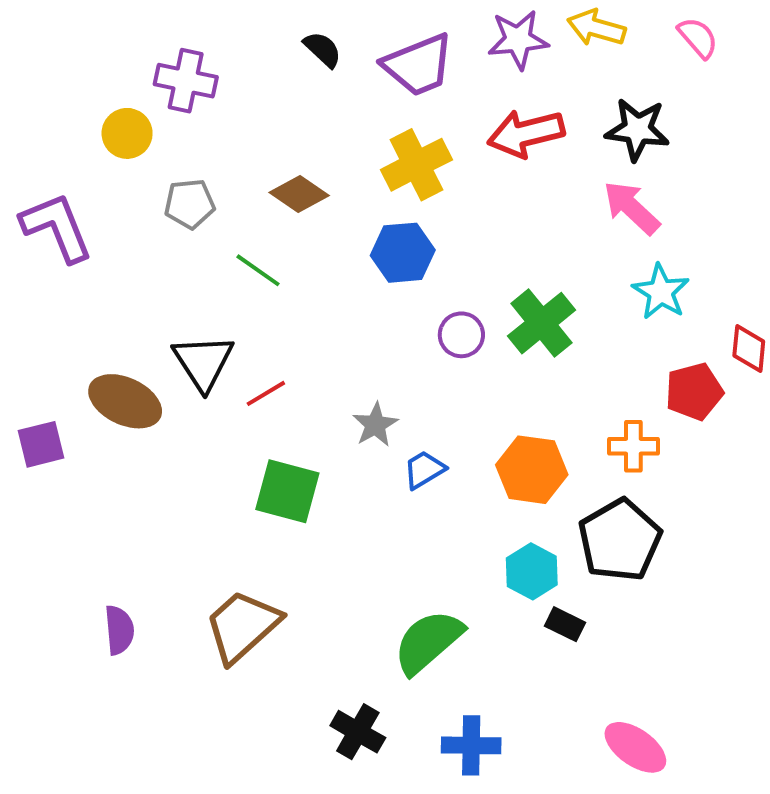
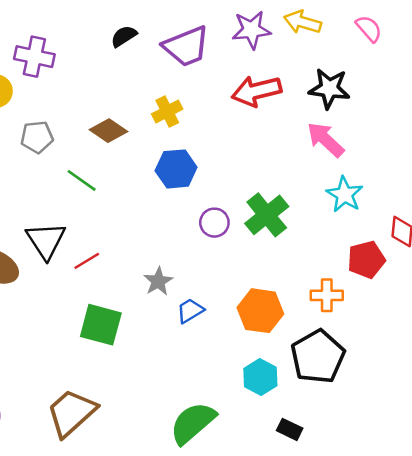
black semicircle: (323, 49) -> (124, 36), turned -76
yellow cross: (416, 165) -> (167, 112), moved, size x0.7
black rectangle: (565, 624) -> (290, 429), moved

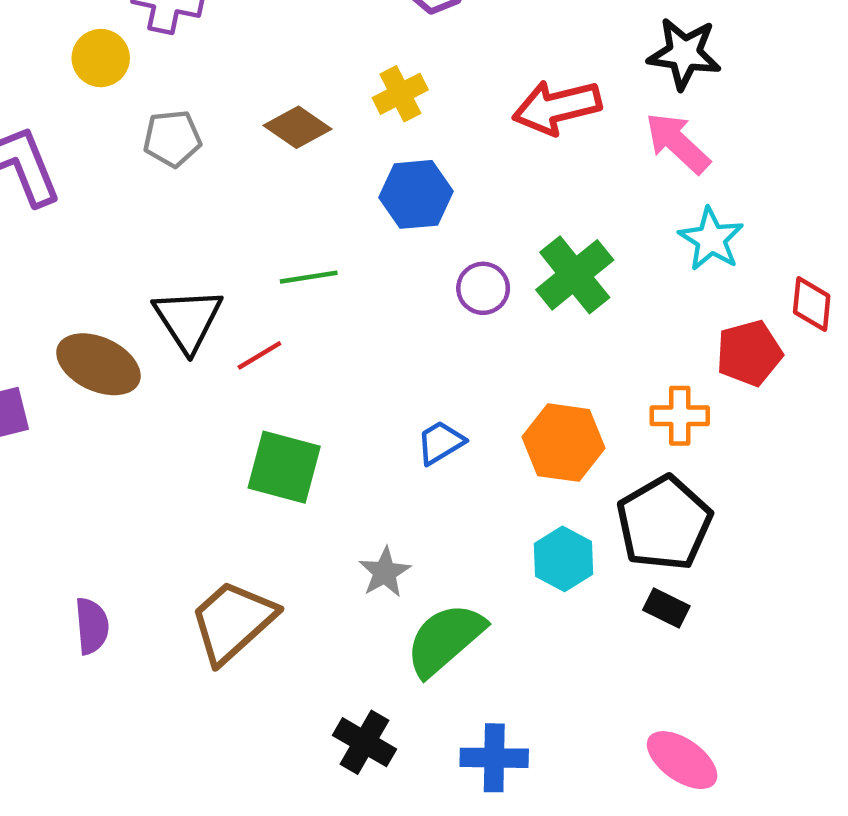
red arrow: (257, 91) -> (557, 107), moved
green line: (82, 180) -> (309, 277), moved, turned -44
gray star: (158, 281) -> (385, 572), moved
black rectangle: (290, 429) -> (666, 608), moved

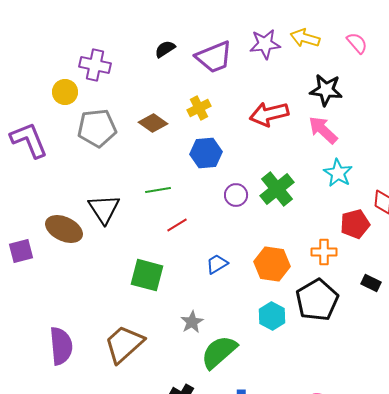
gray pentagon: (172, 138) -> (97, 128), size x1.5
red line: (259, 355) -> (177, 225), moved
black rectangle: (666, 608) -> (371, 283), moved
purple semicircle: (92, 626) -> (61, 346), size x1.5

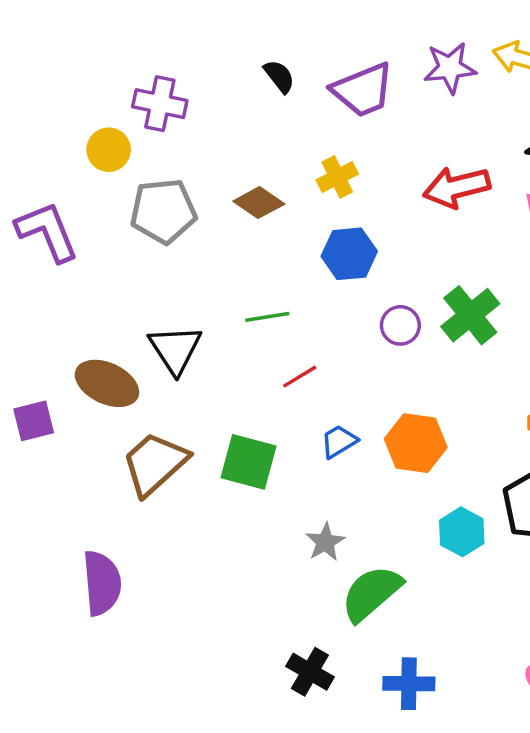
black semicircle: (165, 49) -> (279, 76), turned 85
blue trapezoid: (217, 264) -> (339, 441), moved
orange hexagon: (272, 264) -> (416, 443), moved
brown trapezoid: (124, 344) -> (155, 464), moved

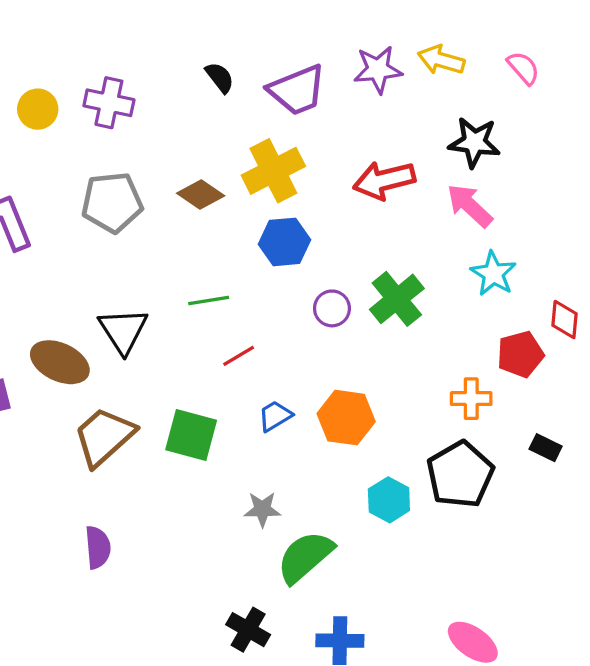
yellow circle: (109, 150) -> (38, 109), moved
yellow cross: (337, 177) -> (273, 171), size x1.6
gray star: (325, 542) -> (262, 509), turned 30
purple semicircle: (102, 583) -> (98, 547), moved, size x0.7

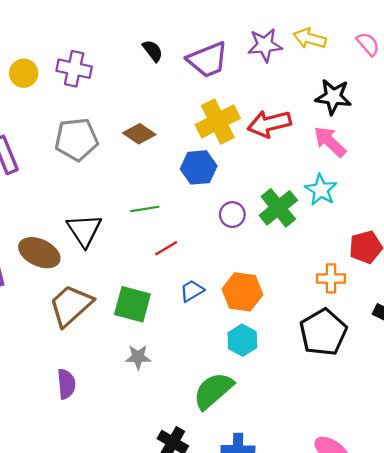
yellow cross: (273, 171) -> (218, 121), moved
cyan star: (493, 274) -> (321, 190), moved
cyan hexagon: (389, 500) -> (242, 340), moved
gray star: (262, 509) -> (138, 357), moved

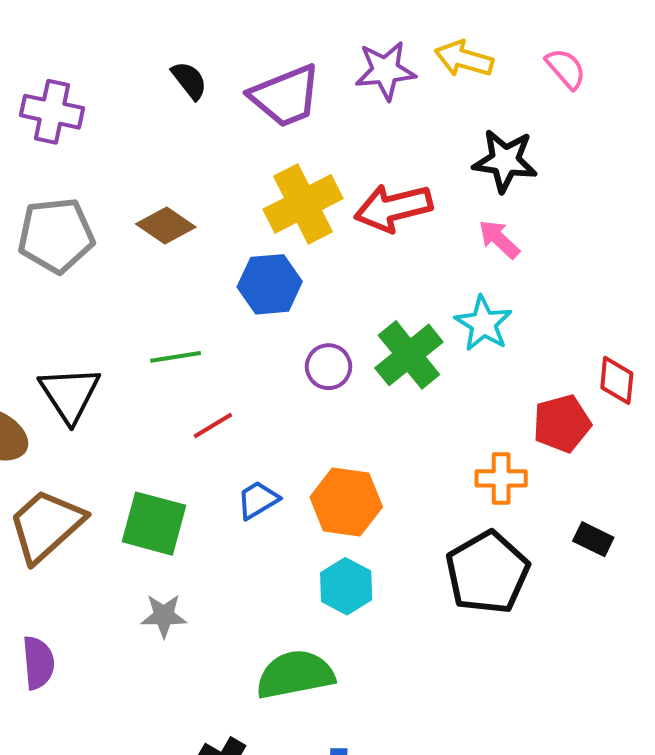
pink arrow: (330, 142) -> (499, 239), size x0.7
green semicircle: (213, 391) -> (295, 675), turned 30

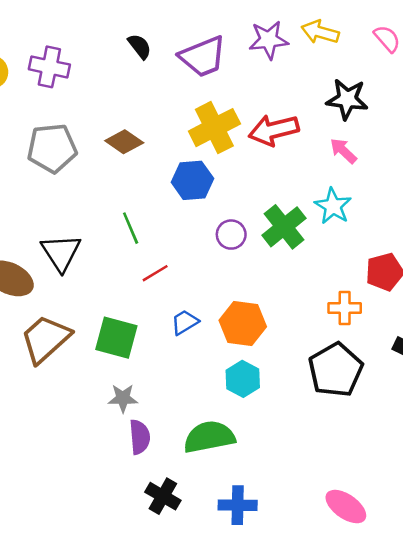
green line: (176, 357) -> (131, 228), turned 76
purple semicircle: (38, 663) -> (140, 437), moved

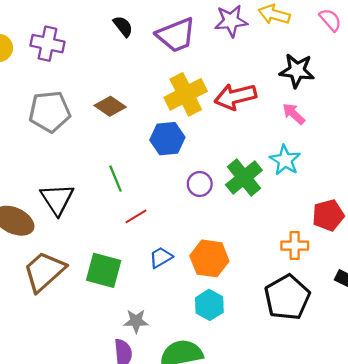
gray star: (123, 398) -> (136, 321), moved

